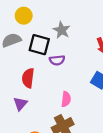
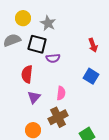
gray star: (62, 30) -> (48, 23), moved
purple triangle: (20, 104) -> (34, 97), moved

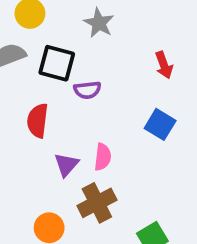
gray star: (48, 23) -> (99, 23), moved
purple triangle: (34, 97) -> (66, 165), moved

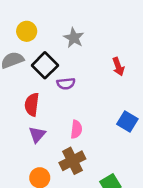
black square: (57, 63) -> (45, 65), turned 30
blue square: (160, 124) -> (127, 122), moved
purple triangle: (66, 165) -> (37, 135), moved

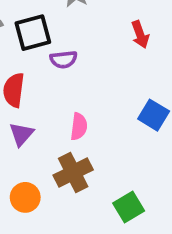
black square: (45, 65) -> (33, 33), turned 30

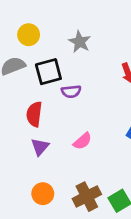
pink semicircle: (79, 127) -> (83, 141), turned 42
brown cross: (73, 172) -> (87, 197), moved

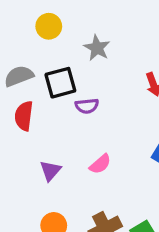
yellow circle: (29, 35) -> (49, 26), moved
red semicircle: (34, 114) -> (24, 116), moved

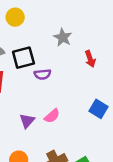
gray star: (97, 48) -> (63, 37), moved
purple triangle: (50, 171) -> (27, 121), moved

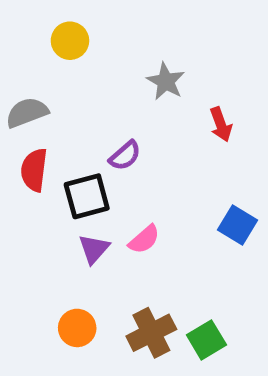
black square: (23, 58) -> (87, 196), moved
purple semicircle: (43, 74) -> (125, 156), turned -35

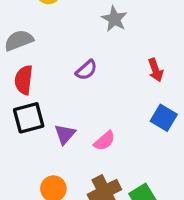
red arrow: (221, 124) -> (156, 70), moved
black square: (87, 196) -> (29, 118), moved
pink semicircle: (144, 239) -> (104, 141), moved

